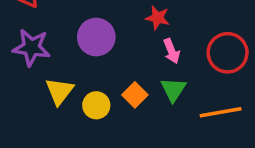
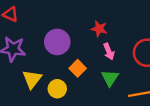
orange square: (135, 95) -> (78, 68), moved

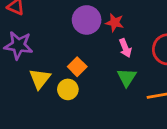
purple circle: (57, 42) -> (87, 20), moved
orange square: (78, 68) -> (77, 67), moved

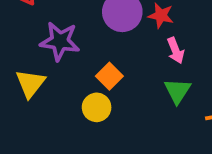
purple star: (18, 45) -> (60, 41), moved
yellow triangle: (40, 79) -> (30, 83), moved

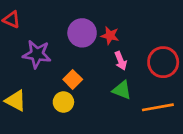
yellow triangle: (30, 83) -> (16, 101), moved, turned -40
green triangle: (177, 91) -> (122, 90), turned -42

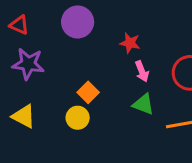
purple circle: (82, 33) -> (78, 22), moved
purple star: (37, 54) -> (28, 64), moved

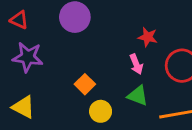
red star: (130, 43) -> (148, 37), moved
yellow circle: (78, 118) -> (101, 111), moved

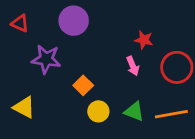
purple star: (28, 57) -> (46, 59), moved
green triangle: (138, 96) -> (134, 111), moved

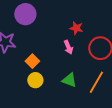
yellow circle: (98, 111) -> (35, 80), moved
orange line: (171, 114) -> (96, 82), turned -50

